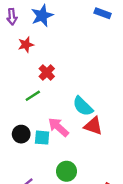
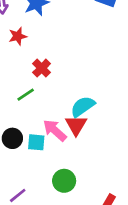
cyan semicircle: (83, 106) -> (83, 107), turned 100
red triangle: (93, 126) -> (76, 125), moved, turned 42

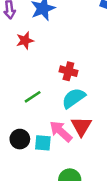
red cross: (42, 68) -> (68, 71), moved, turned -30
cyan semicircle: (83, 107) -> (74, 98), moved

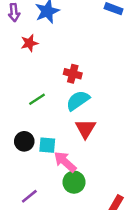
pink arrow: (61, 131) -> (65, 162), moved

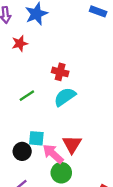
red triangle: (85, 129) -> (72, 144), moved
black circle: (24, 141) -> (22, 151), moved

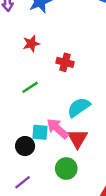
red star: (20, 43) -> (31, 44), moved
cyan semicircle: (65, 97) -> (79, 107), moved
pink arrow: (53, 154) -> (57, 129), moved

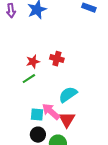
red star: (31, 44) -> (33, 62), moved
black circle: (25, 146) -> (38, 135), moved

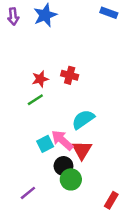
cyan square: (37, 115) -> (45, 144), turned -32
black circle: (38, 135) -> (63, 166), moved

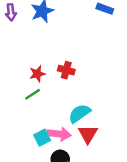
pink arrow: (62, 140) -> (59, 134), turned 145
red triangle: (82, 150) -> (88, 134), moved

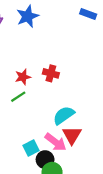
pink arrow: (59, 134) -> (56, 142), moved, turned 30
cyan square: (42, 138) -> (31, 148), moved

